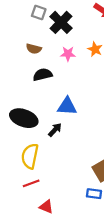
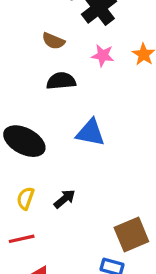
black arrow: (55, 130) -> (65, 199), moved
yellow semicircle: (30, 156) -> (25, 198), size x0.6

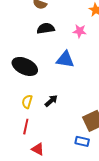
pink star: (103, 55) -> (80, 31), moved
red line: (22, 239) -> (26, 127), turned -63

